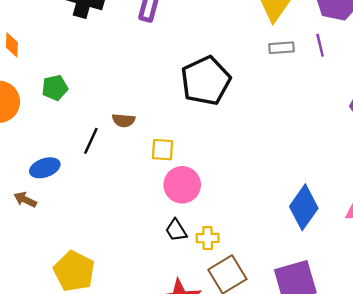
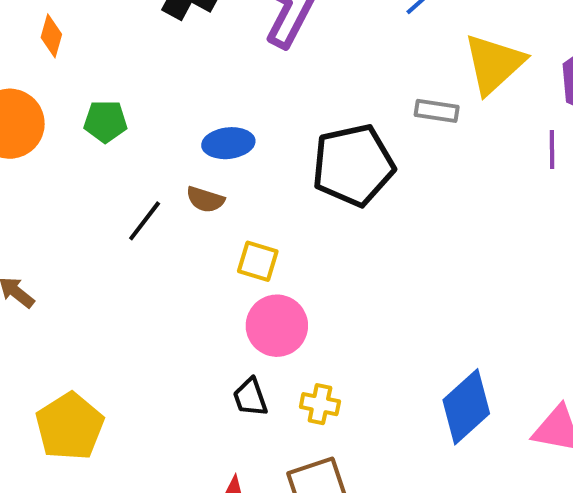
gray rectangle: (282, 48) -> (437, 111), moved
blue ellipse: (45, 168) -> (228, 143), moved
yellow cross: (208, 238) -> (320, 404), moved

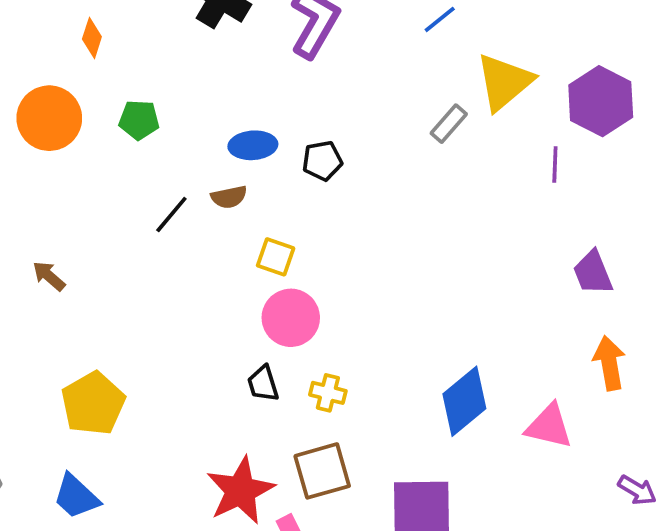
gray rectangle: (437, 111) -> (449, 124), turned -60
black pentagon: (353, 165) -> (322, 161), moved, size x0.5
brown semicircle: (205, 200) -> (229, 197), turned -32

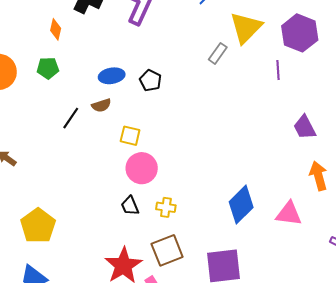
orange diamond: (92, 38) -> (56, 29), moved
black pentagon: (322, 161) -> (150, 80), turned -30

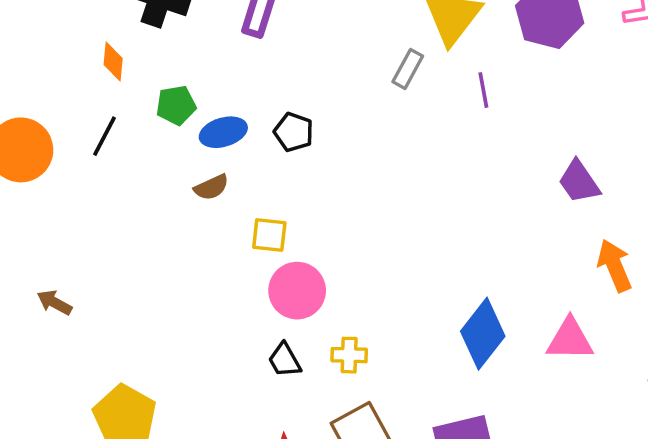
green pentagon: (48, 68) -> (176, 105), moved
purple line: (278, 70) -> (483, 90), moved
black line: (71, 118) -> (105, 136), moved

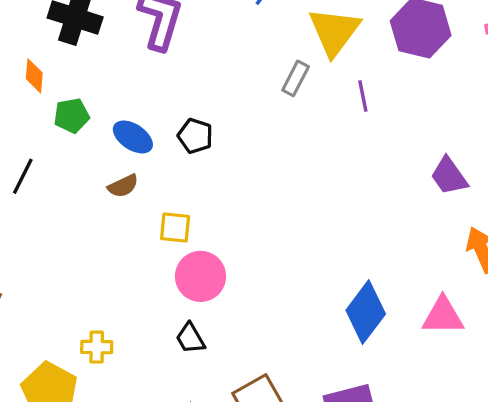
green pentagon: (176, 105) -> (72, 116), moved
blue ellipse: (223, 132) -> (133, 137), turned 51
black line: (105, 136) -> (23, 176), moved
yellow cross: (349, 355) -> (97, 347), moved

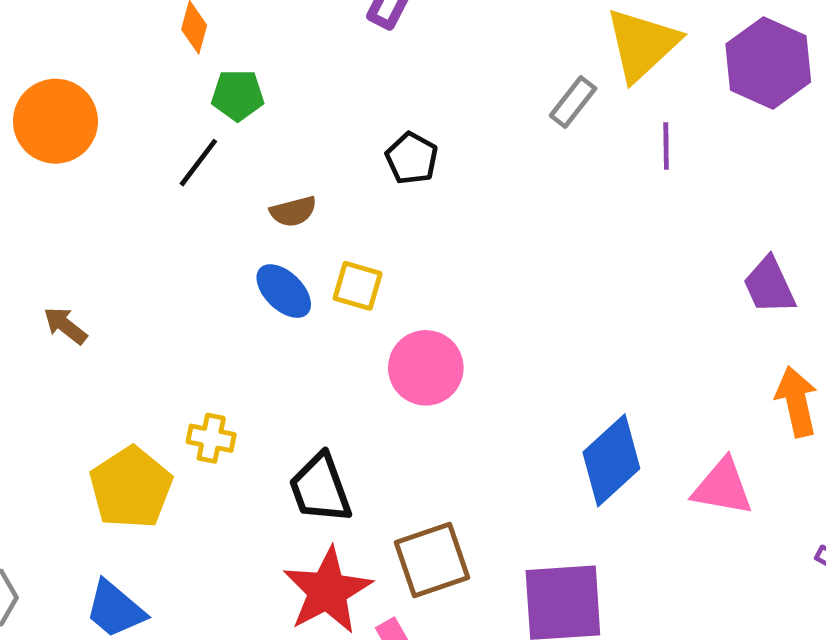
blue ellipse: (133, 137) -> (284, 291), moved
black line: (23, 176) -> (198, 163), moved
pink circle: (201, 276) -> (426, 368), moved
black trapezoid: (190, 338) -> (320, 488), moved, size x1.5

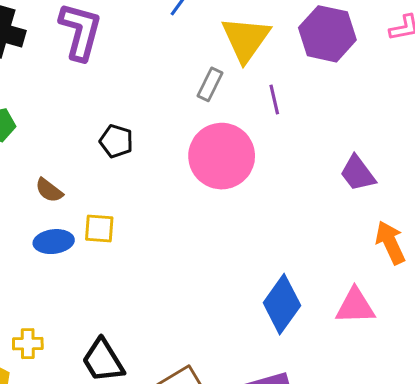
brown semicircle: (293, 211) -> (49, 190), turned 64
blue ellipse: (284, 291) -> (54, 242), turned -39
pink circle: (426, 368) -> (222, 156), moved, size x1.4

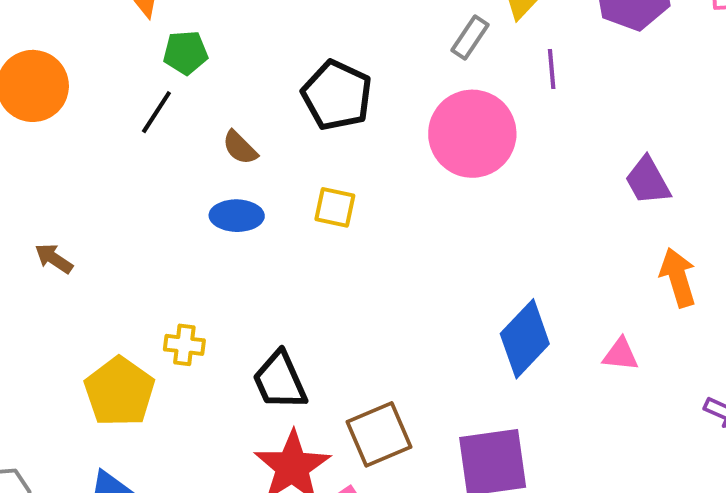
black pentagon: (116, 141) -> (337, 95), size x1.6
yellow square: (99, 228) -> (335, 207), moved
pink triangle: (355, 306) -> (621, 354), size x0.7

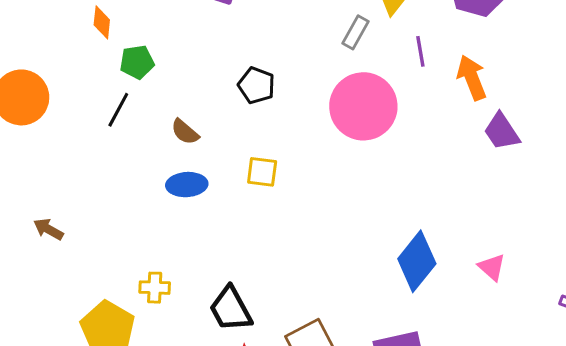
black pentagon: (337, 95) -> (256, 85), size x0.7
orange arrow: (678, 277) -> (472, 78), moved
pink triangle: (621, 354) -> (492, 267), turned 40

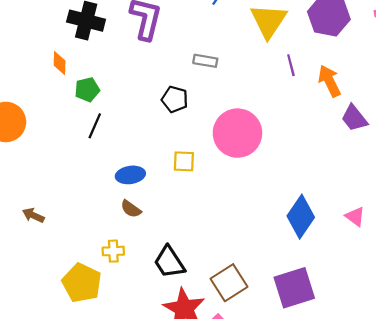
gray rectangle: (355, 32) -> (205, 61), moved, turned 75
pink circle: (363, 106) -> (237, 133), moved
black line: (118, 110) -> (95, 126), moved
brown semicircle: (185, 132) -> (131, 209), moved

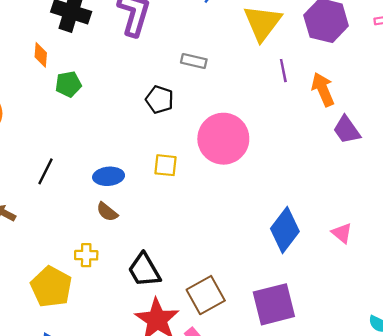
black line: (95, 126) -> (45, 171), moved

